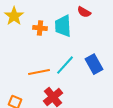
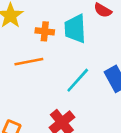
orange line: (39, 72) -> (29, 62), moved

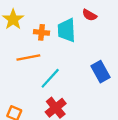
cyan line: (78, 80) -> (50, 78), moved

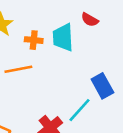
cyan line: (50, 78) -> (80, 110), moved

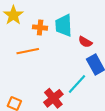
red semicircle: (90, 20) -> (85, 42), moved

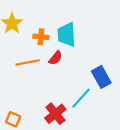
red semicircle: (85, 42) -> (55, 58), moved, turned -80

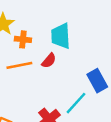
orange cross: (41, 37) -> (23, 39), moved

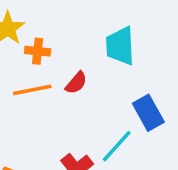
cyan trapezoid: (61, 36) -> (120, 46), moved

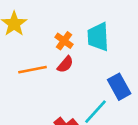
orange cross: (38, 51) -> (64, 41), moved, turned 30

